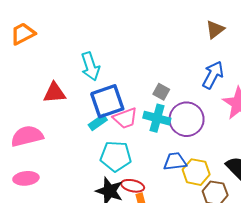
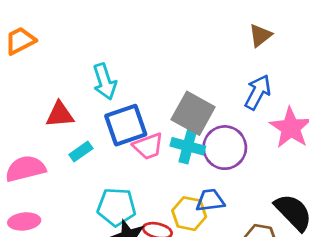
gray square: (161, 92) -> (193, 113), size x2.0
cyan rectangle: (98, 122) -> (81, 152), moved
cyan pentagon: (116, 156) -> (117, 207), moved
yellow hexagon: (196, 172) -> (189, 214), moved

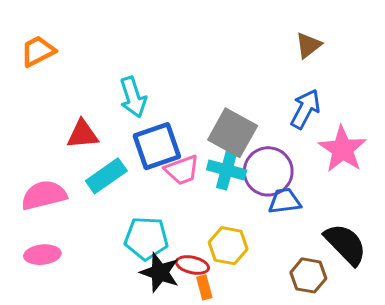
cyan rectangle: (81, 152) -> (106, 176), size x1.5
blue trapezoid: (210, 200) -> (285, 201), moved

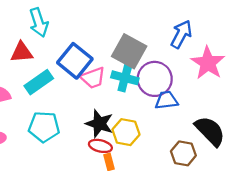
cyan arrow: (133, 97) -> (39, 23), moved
blue square: (157, 146) -> (75, 61), turned -32
cyan pentagon: (146, 238) -> (44, 127), moved
black star: (160, 272) -> (99, 124), moved

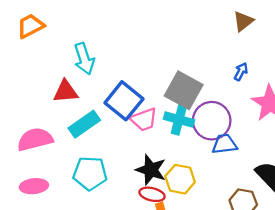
blue arrow: (181, 34) -> (241, 72), size x0.6

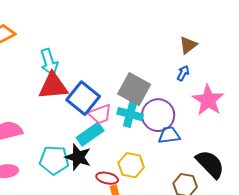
brown triangle: (243, 21) -> (188, 45), moved
red triangle: (65, 91) -> (53, 86), moved, size x1.4
cyan rectangle: (84, 124) -> (90, 134), moved
black star: (151, 170) -> (78, 157), moved

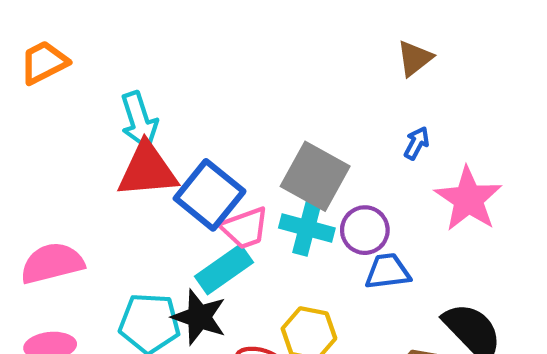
brown triangle: (188, 45) -> (415, 58), moved
purple circle: (158, 115) -> (365, 230), size x0.7

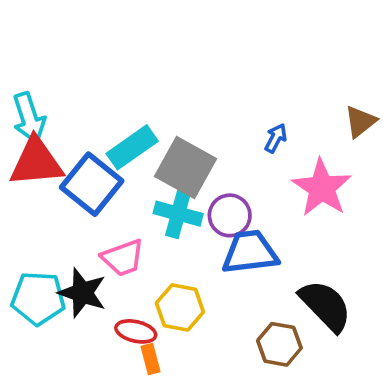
brown triangle: (415, 58) -> (360, 122), moved
pink trapezoid: (245, 228) -> (123, 258), moved
cyan rectangle: (224, 269) -> (132, 147), moved
blue trapezoid: (388, 271) -> (250, 252), size x1.4

